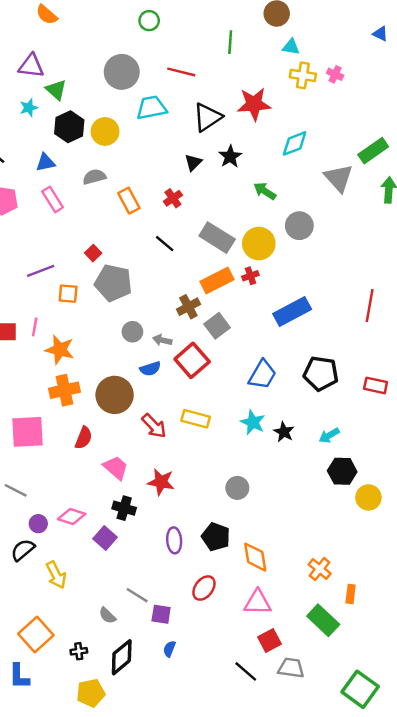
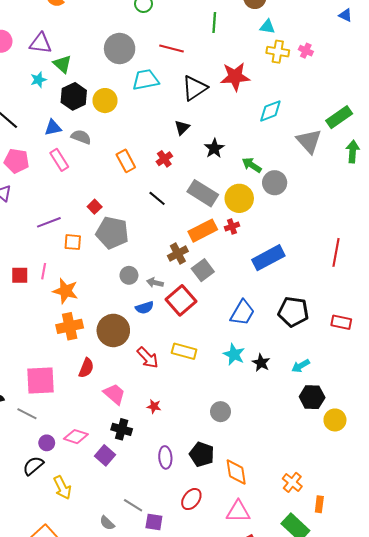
black star: (230, 157) -> (214, 148), moved
gray semicircle: (94, 177) -> (81, 137), moved, turned 36
green arrow: (265, 191) -> (252, 165), moved
pink square: (28, 432) -> (40, 380), moved
red star: (161, 482) -> (154, 406), size x0.6

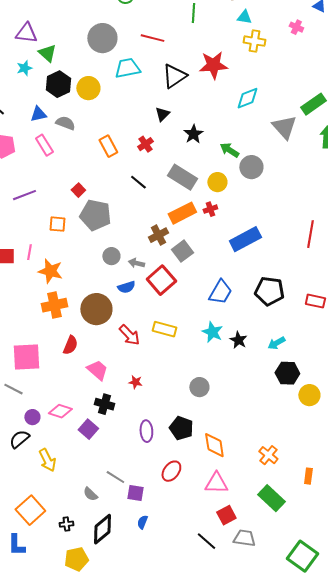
pink cross: (306, 51) -> (296, 27), moved
yellow circle: (239, 198) -> (217, 182), size x0.7
purple line: (49, 222) -> (24, 195), moved
orange rectangle: (319, 504) -> (308, 476), moved

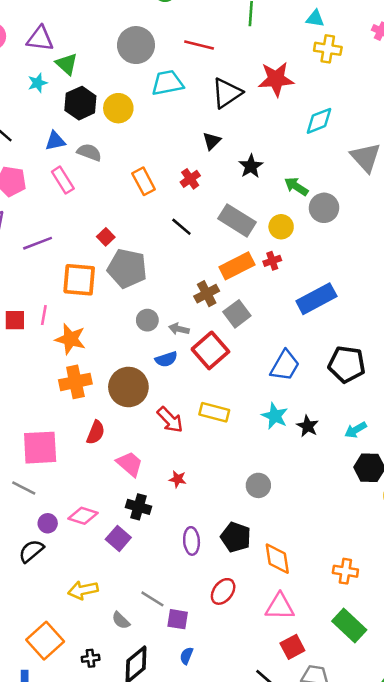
orange square: (57, 224) -> (79, 280), size x1.6
orange cross: (268, 455) -> (345, 571), turned -30
yellow arrow: (47, 460) -> (83, 590), moved, turned 105

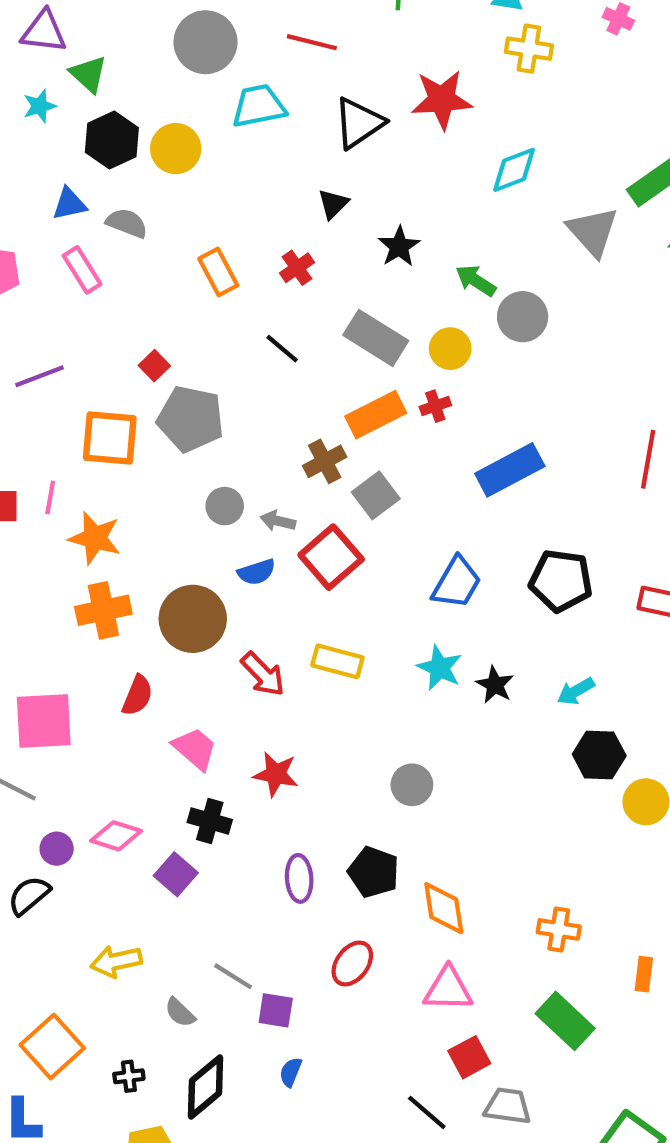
red star: (178, 479) -> (276, 774), size x1.5

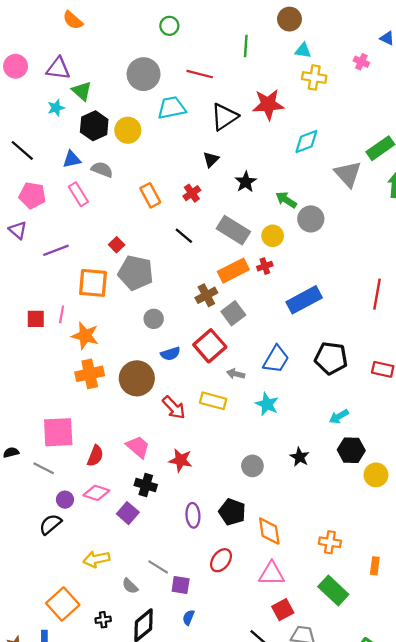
gray arrow: (278, 521) -> (236, 374), moved
black star: (495, 685) -> (300, 457), moved
red semicircle: (137, 695) -> (95, 456), moved

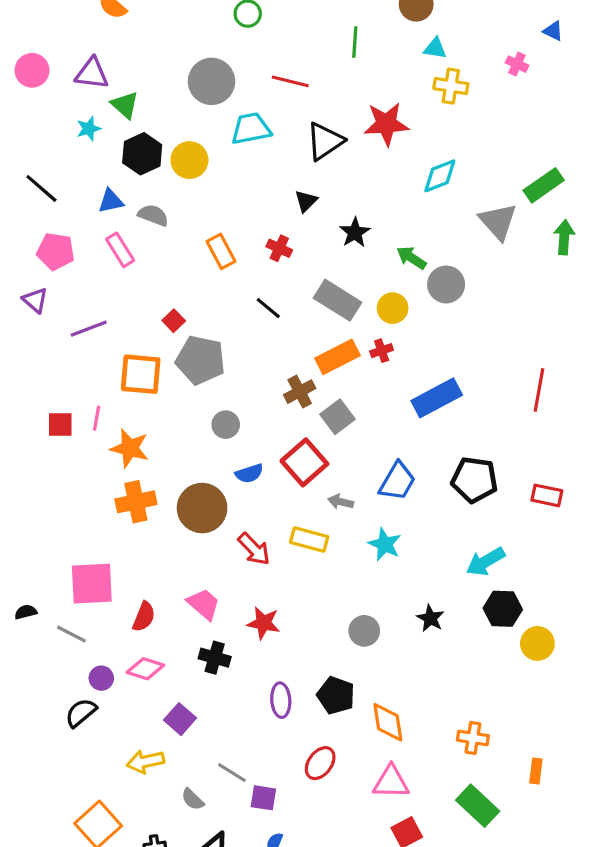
red cross: (192, 193) -> (279, 248), turned -30
cyan arrow: (339, 417) -> (485, 562), size x1.4
purple square: (128, 513) -> (180, 719), moved

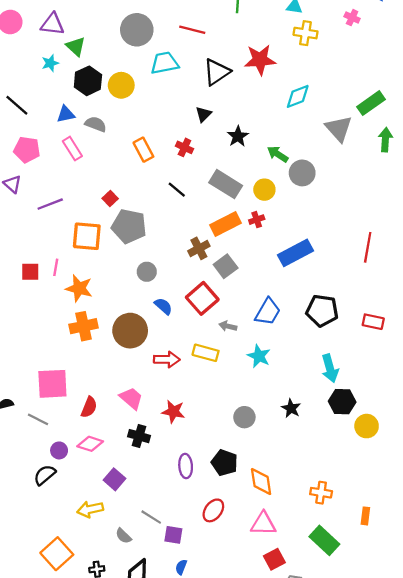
blue semicircle: (249, 473) -> (163, 306), turned -120
red arrow: (254, 549) -> (167, 359), turned -45
cyan arrow: (485, 562) -> (330, 368), turned -76

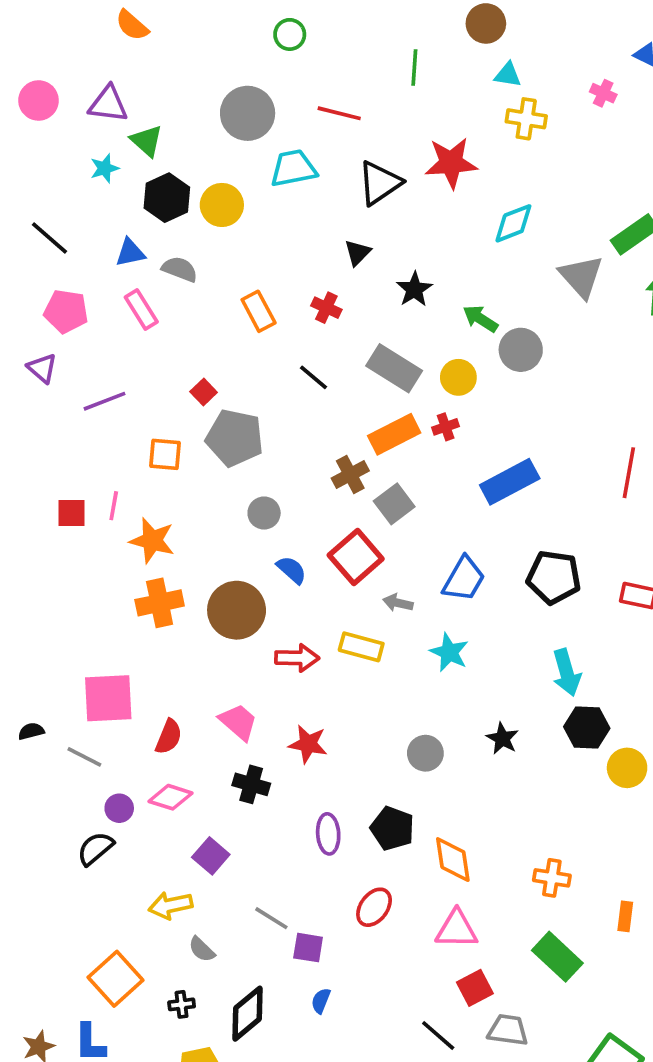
orange square: (87, 236) -> (165, 454), size x0.7
gray semicircle: (123, 536) -> (202, 949), moved

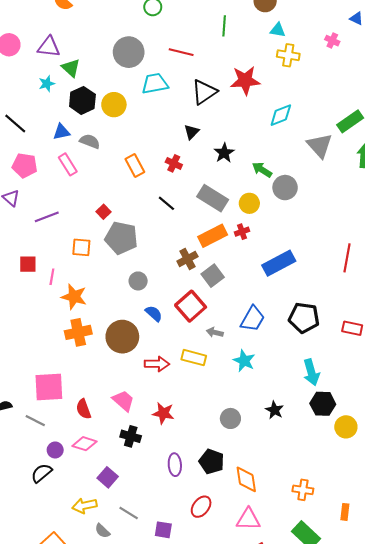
red square: (72, 513) -> (28, 264), moved
red semicircle: (169, 737) -> (83, 409), turned 138
gray line: (271, 918) -> (129, 513), moved

